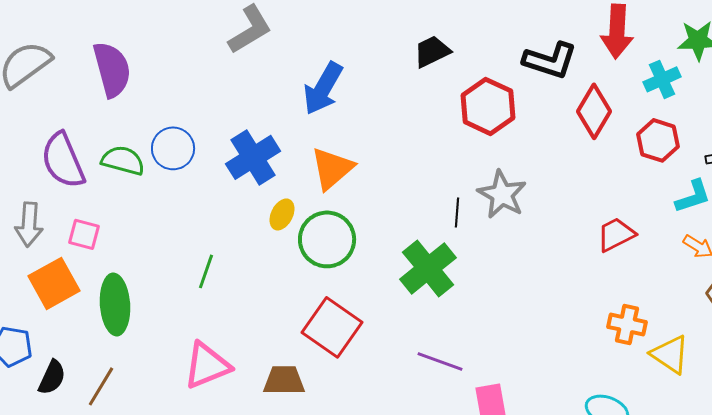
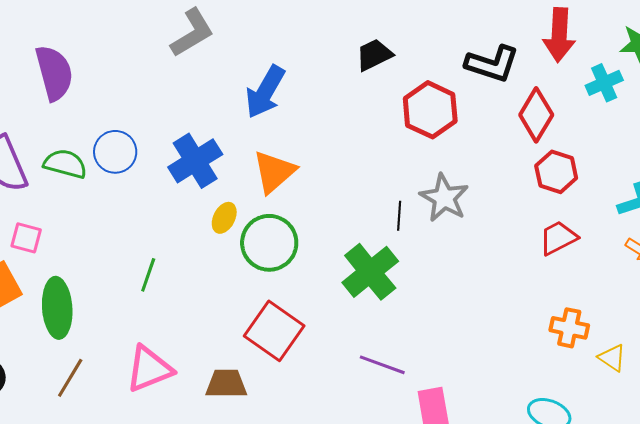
red hexagon: (658, 140) -> (556, 172), moved
yellow triangle: (670, 354) -> (612, 358), size x0.7
brown line: (101, 386) -> (70, 378), moved

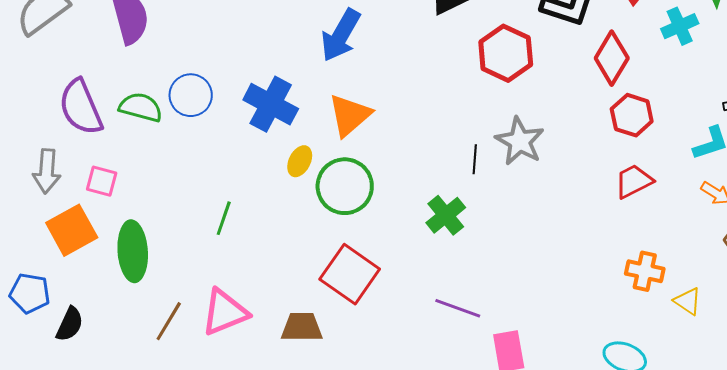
blue cross: (195, 161) -> (271, 104), turned -30
green cross: (370, 272) -> (446, 215), size x0.7
brown line: (70, 378) -> (169, 321), moved

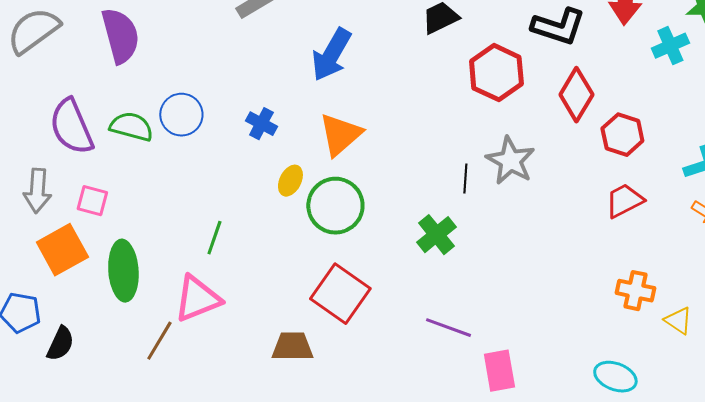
red diamond: (612, 58) -> (576, 95), moved
blue cross: (271, 104) -> (261, 124), size x0.6
pink triangle: (225, 312) -> (197, 299), moved

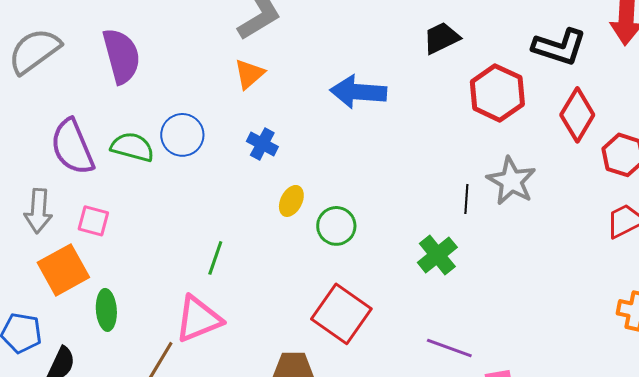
blue arrow: (331, 55) -> (358, 92), moved, turned 64
orange triangle: (340, 135) -> (249, 74), moved, size x0.7
green circle: (335, 206) -> (336, 226), size x0.7
green ellipse: (123, 271) -> (106, 310), moved, size x0.7

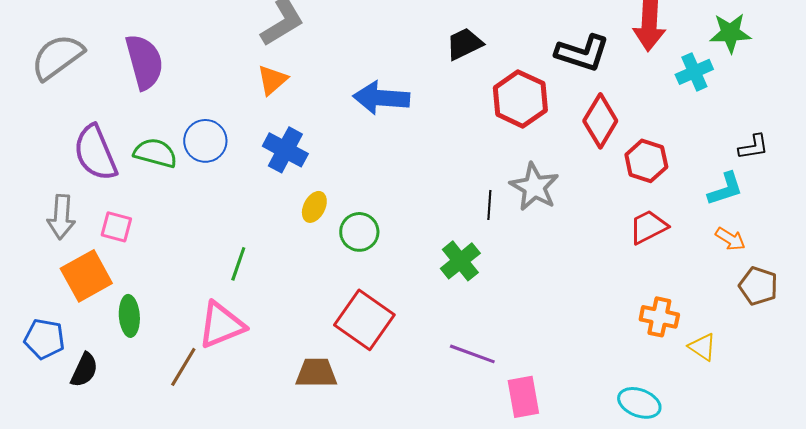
blue cross: (262, 144) -> (285, 150), size x1.4

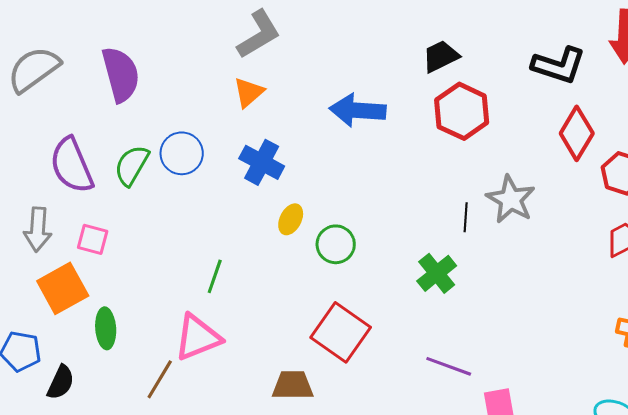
red hexagon: (520, 99) -> (462, 111), moved
green semicircle: (155, 153) -> (132, 165), turned -75

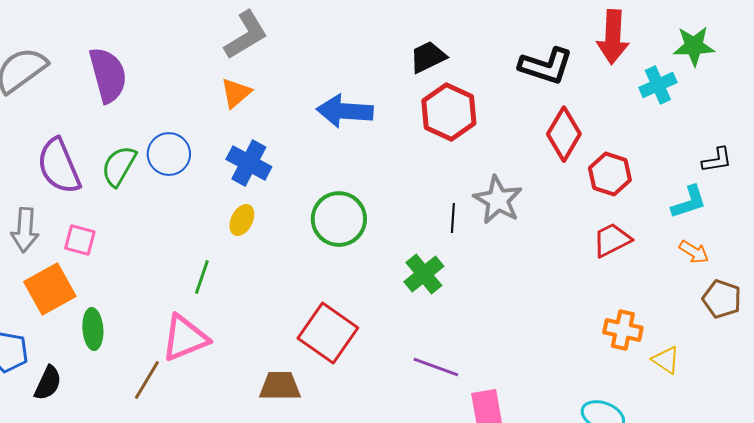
yellow ellipse: (291, 219) -> (242, 220), moved
green circle: (336, 244) -> (339, 219), moved, size x1.4

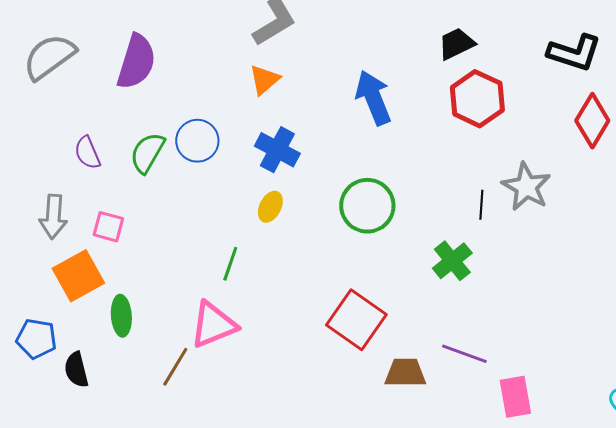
purple semicircle: (108, 75) -> (136, 62), turned 32
blue arrow: (345, 111) -> (373, 98), turned 64
purple semicircle: (59, 166) -> (87, 153), size x0.6
black semicircle: (48, 383) -> (76, 370), turned 141
brown trapezoid: (280, 386) -> (405, 373), moved

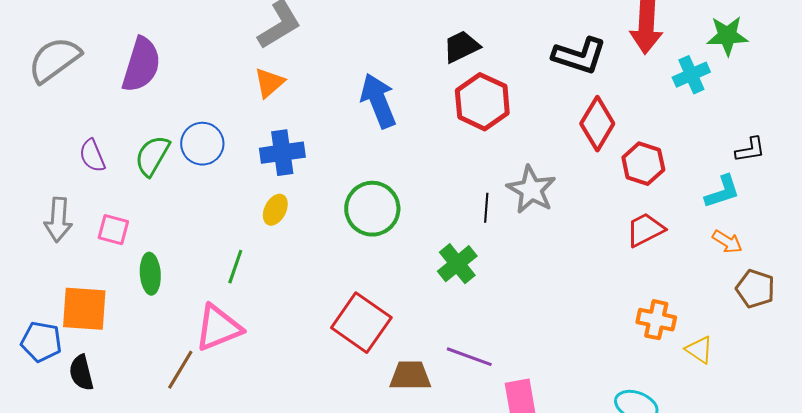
blue cross: (277, 150) -> (282, 153), turned -36
orange square: (78, 276) -> (84, 309), moved, turned 33
green ellipse: (121, 316) -> (150, 274), moved

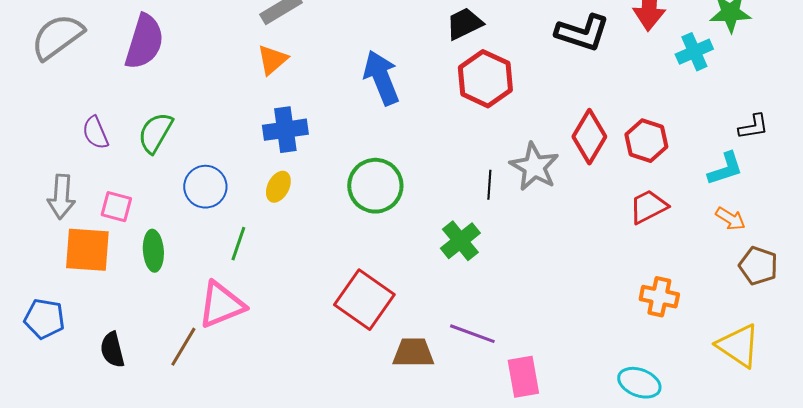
red diamond: (597, 124) -> (589, 137), moved
blue circle: (202, 144) -> (205, 187), moved
orange square: (84, 309) -> (87, 250), moved
yellow triangle: (699, 350) -> (738, 346), moved, size x1.6
black semicircle: (81, 373) -> (112, 350), moved

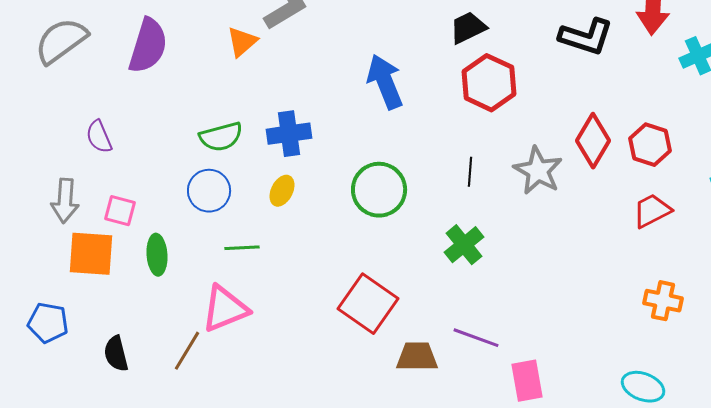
orange triangle: (272, 60) -> (242, 42), moved
green semicircle: (155, 133) -> (221, 137), moved, turned -135
black line: (489, 185) -> (470, 172), moved
green line: (238, 244) -> (242, 248), turned 68

